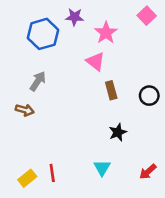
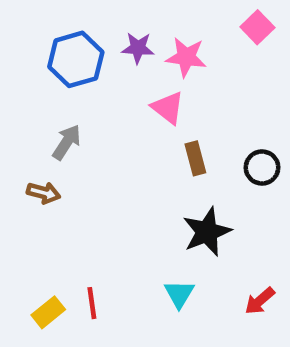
purple star: (75, 17) -> (138, 48), moved
pink star: (106, 33) -> (186, 57), turned -30
black star: (118, 132) -> (207, 232), size x1.5

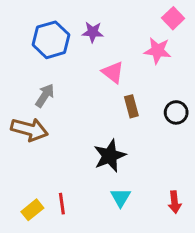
pink star: (186, 57) -> (158, 51), moved
brown arrow: (44, 193) -> (29, 129), size x1.6
black star: (207, 232) -> (110, 156), moved
red arrow: (260, 301) -> (175, 202), turned -55

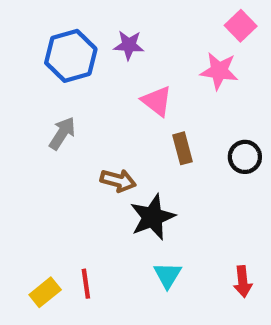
brown arrow: (29, 129) -> (118, 181), moved, size x0.7

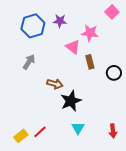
pink star: (219, 71) -> (90, 33), moved
brown rectangle: (183, 148) -> (90, 62), moved
red line: (86, 284) -> (40, 132), turned 56

